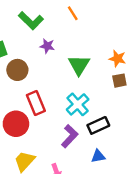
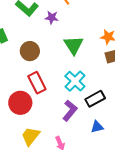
purple star: (47, 46) -> (52, 18), moved
brown circle: (17, 70) -> (30, 51), moved

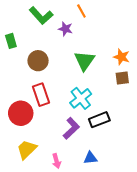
blue triangle: (97, 127) -> (90, 158), moved

